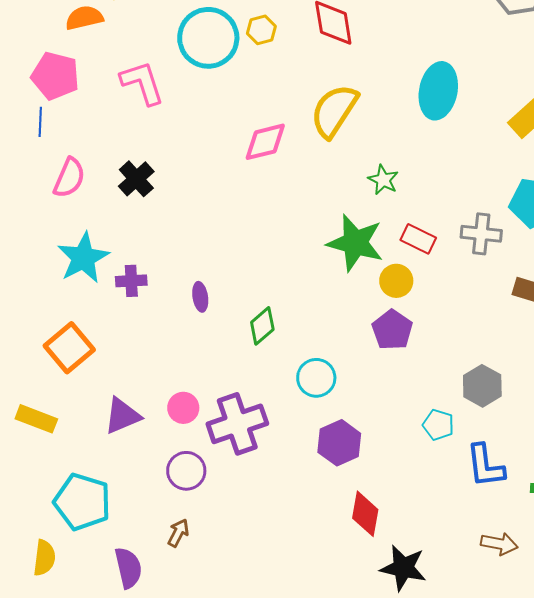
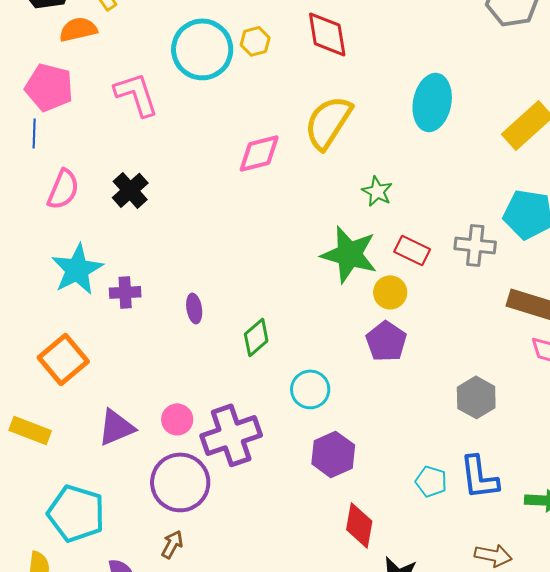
cyan pentagon: (438, 425) -> (431, 481), moved
purple circle: (186, 471) -> (180, 482), size x1.5

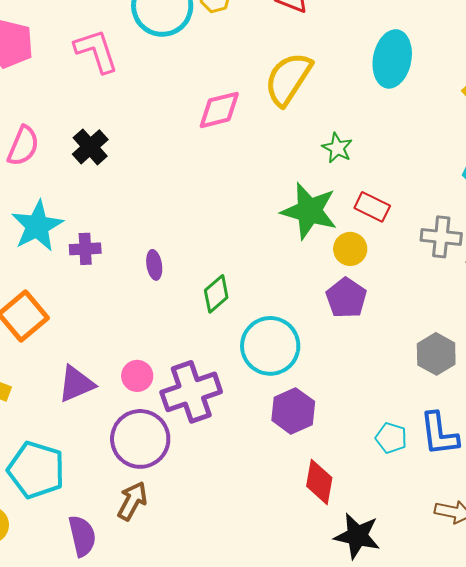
gray cross: (475, 245) -> (441, 237), moved
cyan circle: (310, 389) -> (270, 346), size x1.5
brown arrow: (172, 544) -> (132, 501), size x1.4

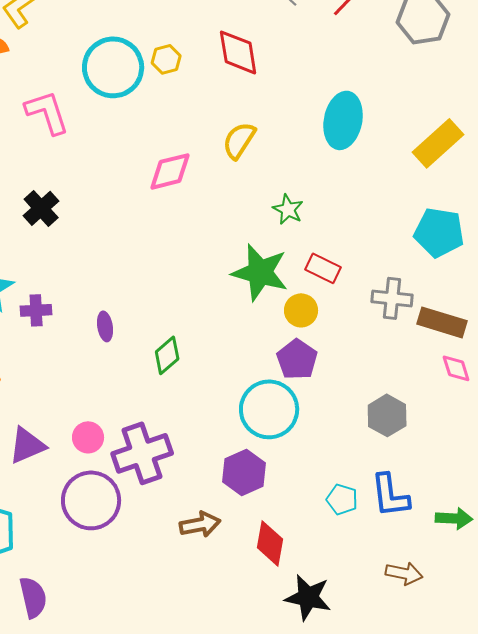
yellow semicircle: (288, 79) -> (239, 140), size x0.7
cyan circle: (270, 346) -> (269, 409), moved
brown arrow: (132, 501) -> (200, 524), moved, turned 51

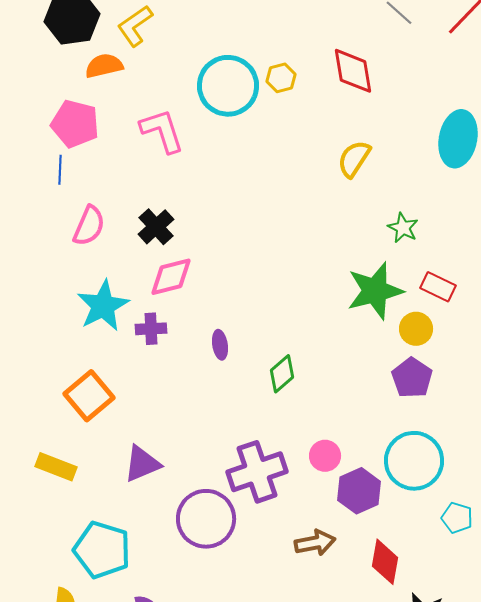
pink diamond: (170, 171) -> (171, 277), moved
green star: (260, 272) -> (375, 291), turned -30
cyan circle: (269, 409) -> (414, 461), moved
pink circle: (88, 437) -> (325, 456), moved

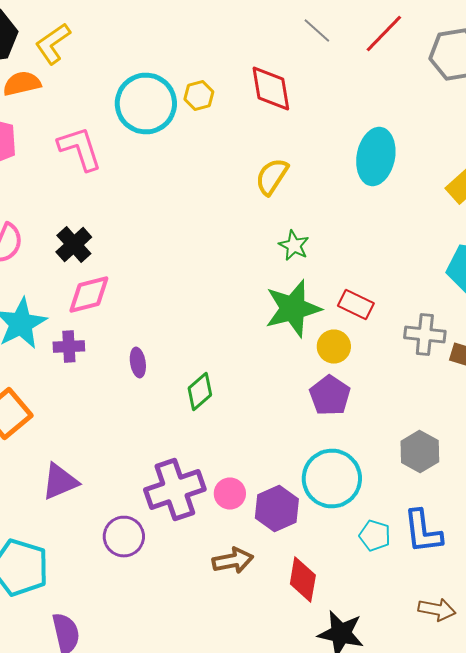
green star: (403, 228) -> (294, 246), moved
pink circle: (325, 456) -> (230, 494), moved
purple circle: (206, 519) -> (124, 536), size x0.7

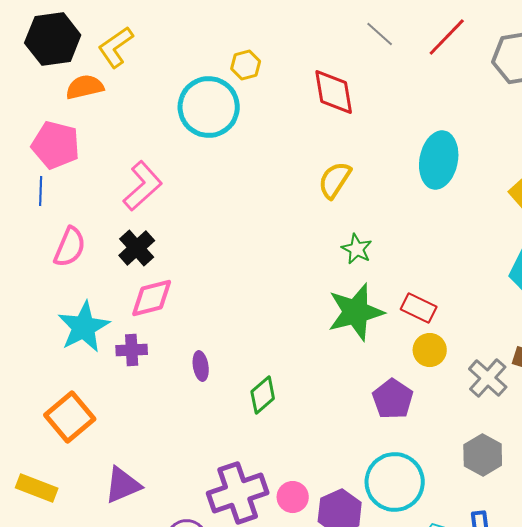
yellow hexagon: (199, 96) -> (246, 65), moved
pink L-shape: (80, 148) -> (143, 186), moved, turned 66
gray cross: (425, 334) -> (488, 378), moved, turned 36
yellow circle: (334, 346) -> (430, 350), moved

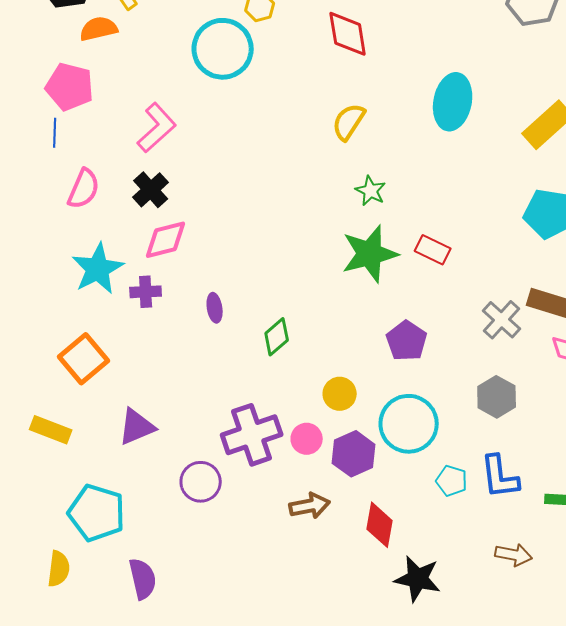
yellow circle: (430, 350) -> (340, 394), moved

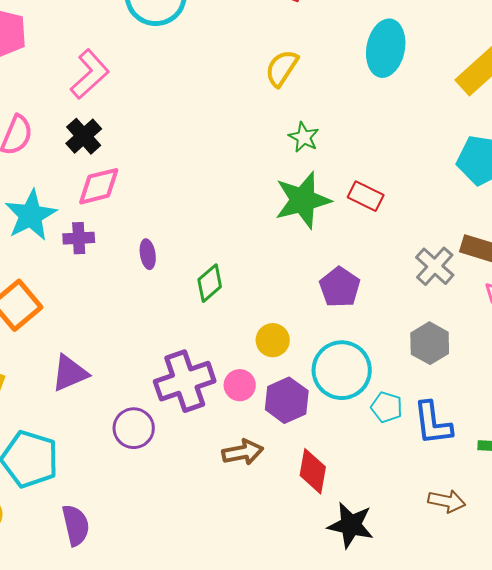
cyan pentagon: (452, 481) -> (387, 407), moved

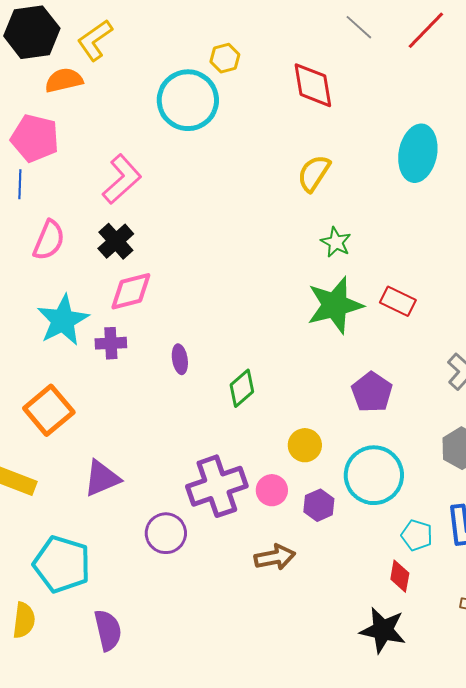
purple hexagon: (287, 400) -> (319, 505), size x0.7
cyan pentagon: (387, 407) -> (417, 535), moved
red diamond: (313, 471) -> (400, 576), moved, size x0.7

